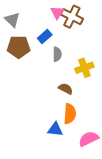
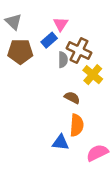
pink triangle: (57, 12) -> (61, 24), moved
brown cross: (72, 17) -> (79, 50), moved
yellow cross: (84, 68) -> (93, 75), turned -30

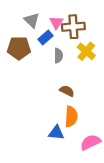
gray triangle: (13, 22) -> (32, 20), moved
brown cross: (79, 50) -> (73, 27), moved, turned -30
yellow cross: (93, 75) -> (86, 51), moved

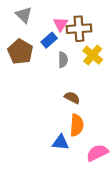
gray triangle: (32, 20) -> (24, 15), moved
brown pentagon: (19, 48) -> (20, 52), turned 30

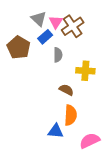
gray triangle: (24, 15) -> (39, 19), moved
brown cross: (79, 29) -> (73, 26), turned -30
yellow cross: (93, 55) -> (85, 71), moved, turned -36

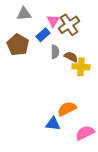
gray triangle: (39, 19) -> (24, 14), moved, turned -49
brown semicircle: (66, 90) -> (71, 57), moved
orange semicircle: (71, 115) -> (67, 109), turned -120

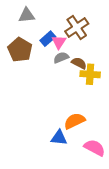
pink triangle: (53, 21) -> (59, 42), moved
gray semicircle: (55, 52) -> (61, 58), turned -112
pink semicircle: (85, 133) -> (95, 148), turned 54

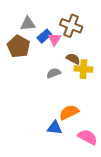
gray triangle: (27, 15) -> (28, 24), moved
brown cross: (77, 27) -> (71, 26), turned -35
gray semicircle: (61, 58) -> (54, 73), moved

